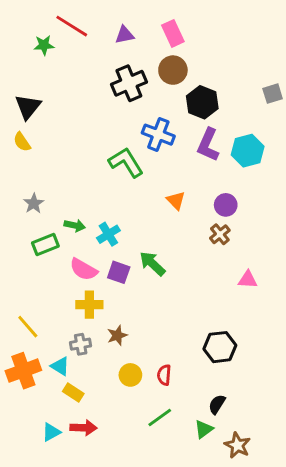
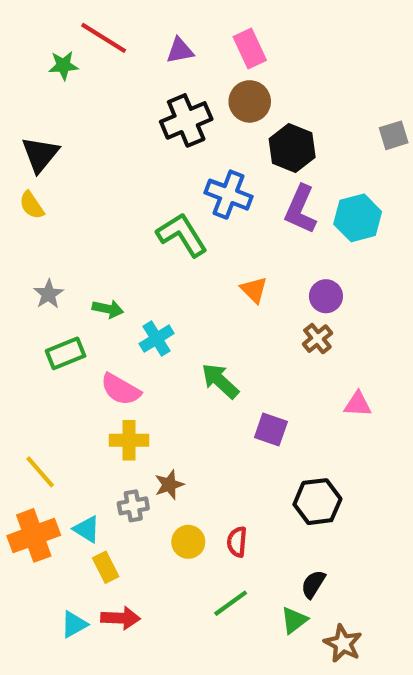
green arrow: (75, 225) -> (108, 309), moved
purple square: (119, 272) -> (271, 430), moved
gray cross: (81, 344) -> (133, 506), moved
yellow rectangle: (73, 393) -> (106, 567), turned 30

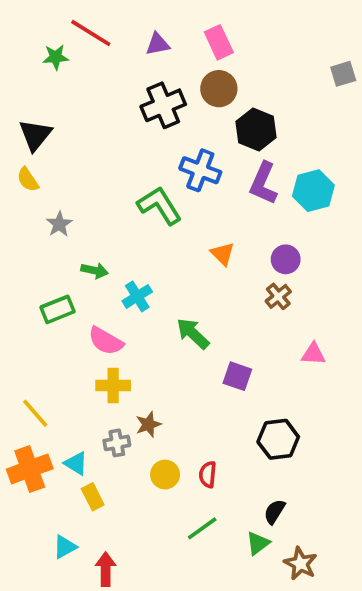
gray square: (394, 135) -> (343, 74), moved
gray star: (49, 294) -> (59, 224), moved
red arrow: (121, 618) -> (106, 569), moved, turned -92

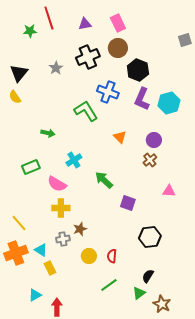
red line: (91, 33) -> (49, 18), turned 40
gray star: (59, 224) -> (56, 68), moved
green arrow: (95, 270) -> (48, 133), moved

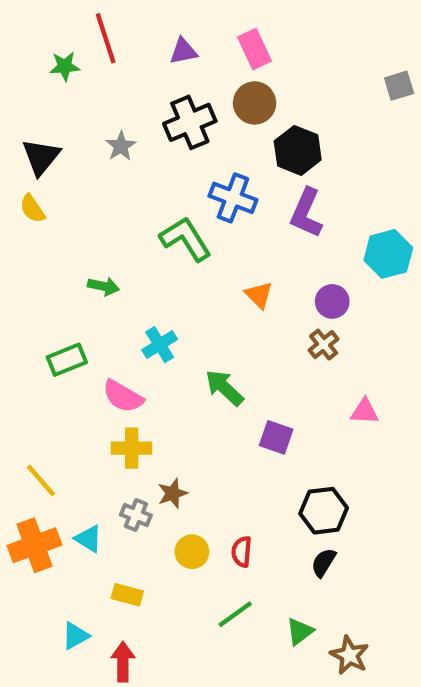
cyan hexagon: (169, 103) -> (388, 254), moved
gray cross: (63, 239) -> (136, 515), turned 32
yellow rectangle: (50, 268) -> (127, 595), moved, turned -48
black semicircle: (148, 276) -> (324, 562), moved

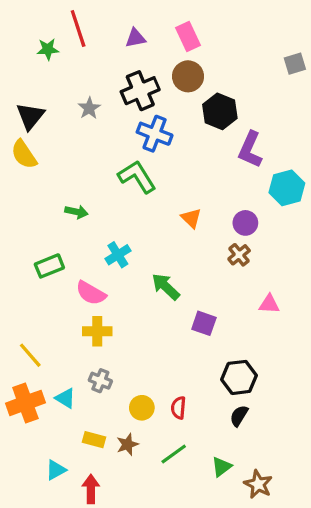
blue cross: (233, 198) -> (155, 134), moved
yellow semicircle: (32, 209) -> (24, 154), size x1.4
purple L-shape: (306, 213) -> (250, 150), moved
brown star: (173, 493) -> (127, 444), moved

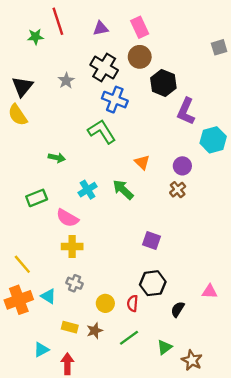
black cross: (140, 91) -> (104, 68), turned -36
green arrow: (166, 287) -> (123, 190), moved
pink triangle: (269, 304) -> (210, 292), moved
black hexagon: (239, 377) -> (153, 283), moved

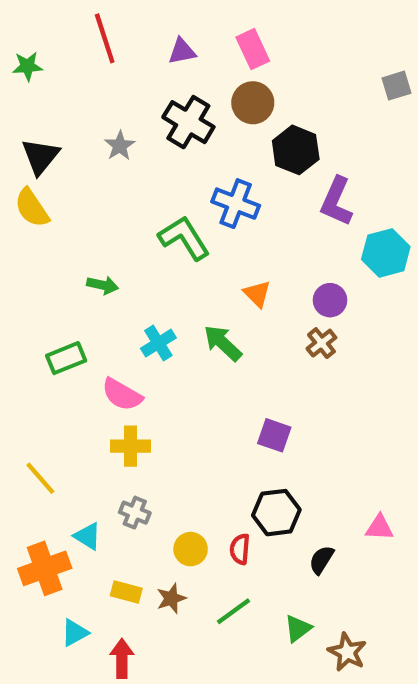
green star: (35, 37) -> (27, 66), moved
blue cross: (115, 100) -> (236, 204), moved
orange cross: (19, 300) -> (45, 568), moved

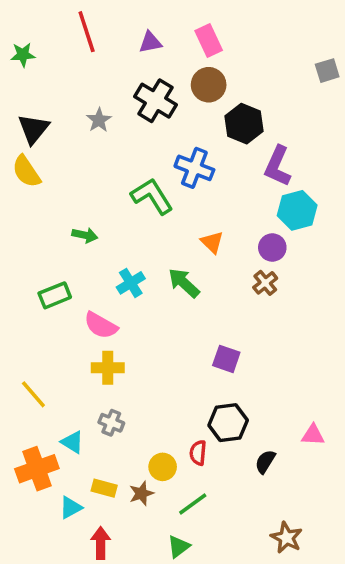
cyan hexagon: (386, 253) -> (297, 210), moved
yellow circle: (191, 549) -> (163, 467), moved
green triangle: (298, 628) -> (179, 546), moved
cyan triangle: (75, 633) -> (71, 508), moved

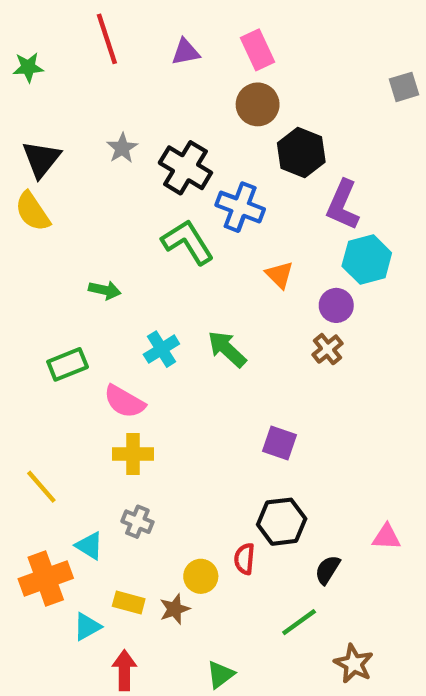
black cross: (156, 101) -> (185, 168), moved
orange triangle: (212, 242) -> (279, 275), moved
green line: (193, 504) -> (299, 622), moved

